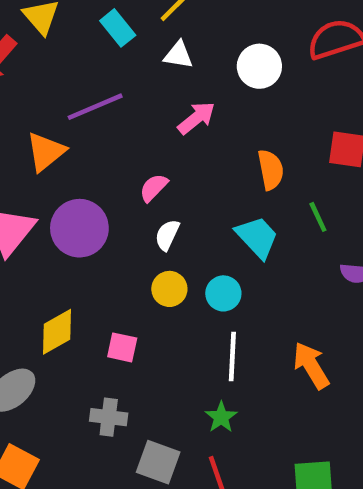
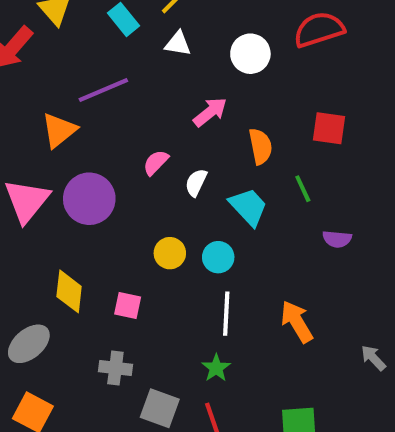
pink arrow: (196, 118) -> (210, 112), moved
white semicircle: (167, 235) -> (196, 183), moved
yellow diamond: (57, 332) -> (69, 291), turned -54

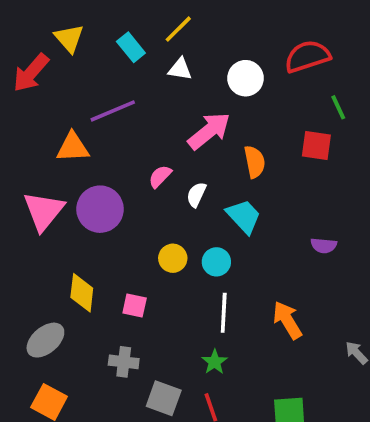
pink arrow: (210, 112) -> (209, 131), size x1.4
orange triangle: (59, 130) -> (73, 147), turned 36
green line: (303, 189) -> (338, 107), moved

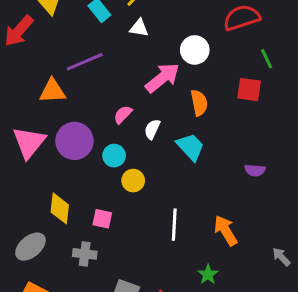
white circle: (246, 78) -> (195, 50), moved
cyan circle: (216, 262) -> (114, 156), moved
gray cross: (124, 362) -> (85, 254), moved
green star: (215, 362) -> (208, 274), moved

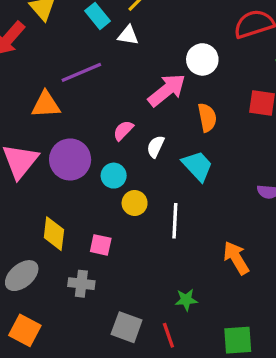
white triangle: (139, 28) -> (128, 35), moved
white line: (174, 225) -> (175, 221), moved
green star: (208, 274) -> (186, 300), moved, turned 30

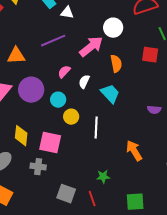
purple line: (81, 72) -> (53, 41), moved
pink square: (101, 245) -> (50, 143), size x1.6

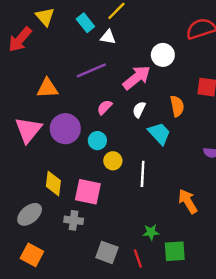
orange semicircle: (116, 64) -> (177, 106), moved
white semicircle: (84, 82) -> (139, 110), moved
green square: (135, 202) -> (175, 251), moved

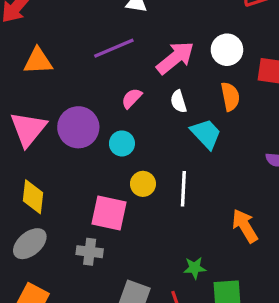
white circle: (163, 55) -> (227, 50), moved
orange triangle: (47, 88) -> (38, 61), moved
white semicircle: (139, 110) -> (179, 101), turned -42
yellow circle: (113, 161) -> (143, 184), moved
yellow diamond: (53, 183) -> (33, 197), moved

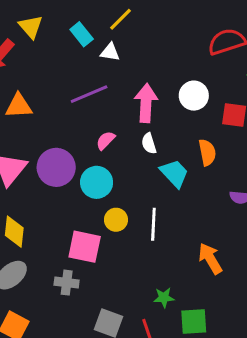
pink arrow: (175, 58) -> (146, 103), turned -48
orange semicircle: (230, 97) -> (207, 152), moved
cyan circle: (122, 143) -> (97, 182), size x1.4

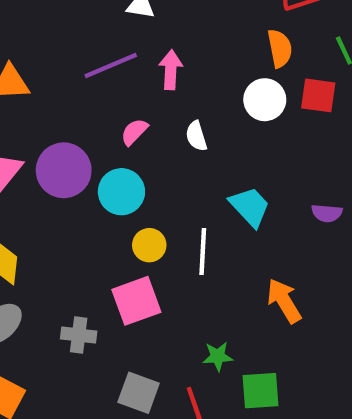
white circle: (194, 96) -> (265, 100), moved
pink arrow: (146, 103) -> (171, 70), moved, size x0.7
orange semicircle: (207, 152) -> (280, 48), moved
cyan trapezoid: (174, 173) -> (250, 207), moved
pink square: (85, 247) -> (136, 301), moved, turned -32

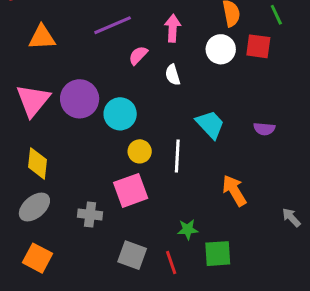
pink arrow: (171, 70) -> (173, 28), moved
pink semicircle: (134, 132) -> (138, 55), moved

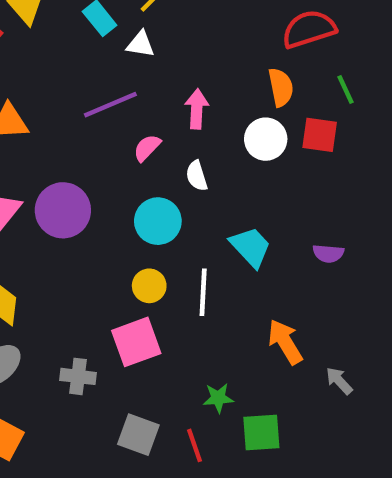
cyan circle: (120, 114) -> (158, 221), moved
gray arrow: (291, 218) -> (339, 381), moved

